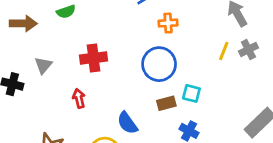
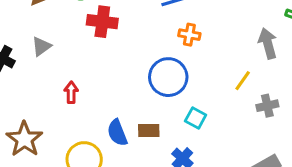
gray cross: (248, 49) -> (267, 106), moved
red cross: (93, 58) -> (102, 22), moved
brown rectangle: (166, 103) -> (149, 131), moved

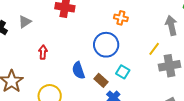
gray cross: (267, 106) -> (169, 66), size x1.5
brown rectangle: (149, 131) -> (101, 80), moved, turned 40
blue semicircle: (117, 133) -> (78, 70), moved

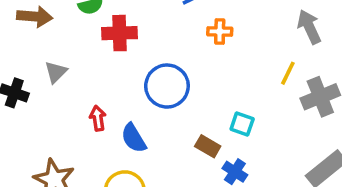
blue circle: (106, 45) -> (167, 86), moved
blue semicircle: (78, 70) -> (134, 138), moved

